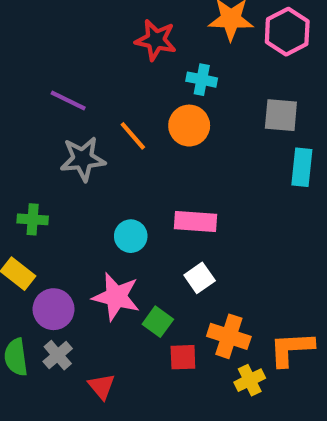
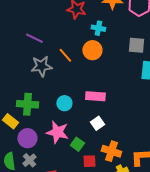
green cross: (33, 219) -> (27, 104), moved, size x1.5

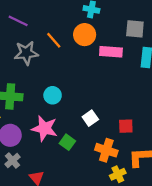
pink rectangle: (95, 96) -> (111, 52), moved
red square: (89, 161) -> (126, 126), moved

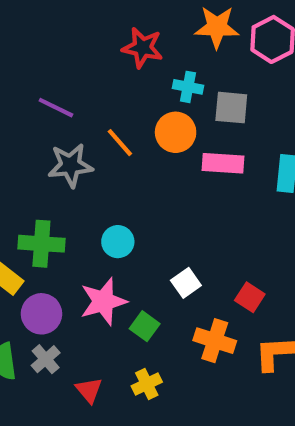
gray square: (135, 29) -> (231, 108), moved
red square: (126, 126) -> (250, 297), turned 35
pink star: (45, 128) -> (103, 301), turned -30
yellow cross: (118, 174) -> (147, 384), moved

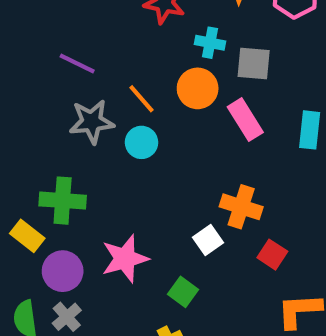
pink rectangle: (223, 163) -> (245, 120), turned 54
cyan circle: (118, 242) -> (141, 142), moved
green square: (145, 326) -> (183, 292), moved
orange cross: (215, 341) -> (241, 207), moved

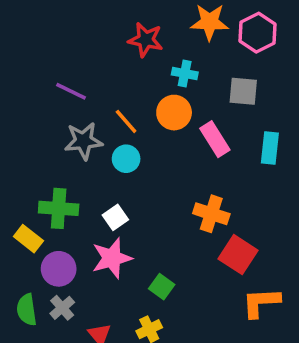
gray square: (254, 64) -> (243, 91), moved
white square: (208, 240) -> (115, 217), moved
red square: (272, 255) -> (238, 255), size x1.5

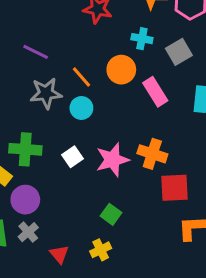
cyan cross: (185, 73) -> (142, 39), moved
gray square: (243, 91) -> (179, 52), turned -35
red square: (238, 255) -> (174, 188), turned -36
pink star: (112, 258) -> (112, 160), moved

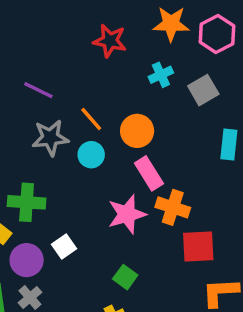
cyan cross: (142, 39) -> (161, 75), turned -36
orange circle: (121, 70) -> (137, 131), moved
pink rectangle: (155, 92) -> (149, 173), moved
white square: (73, 157) -> (64, 246), moved

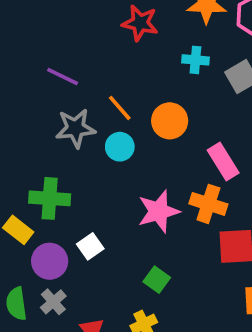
cyan cross: (161, 75) -> (195, 60), turned 30
pink rectangle: (149, 173) -> (223, 161), moved

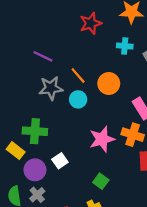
red star: (140, 23) -> (91, 23), turned -30

